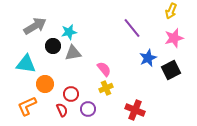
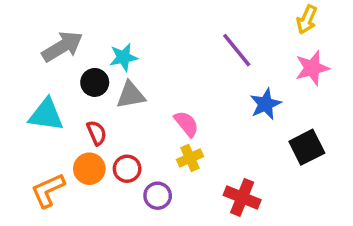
black square: (171, 70) -> (307, 147), moved
orange circle: (45, 84) -> (89, 169), moved
red semicircle: (62, 110) -> (97, 133), moved

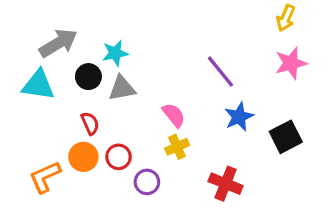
purple line: (237, 50) -> (221, 72), moved
blue star: (265, 104) -> (239, 117), moved
cyan triangle: (46, 115) -> (38, 85), moved

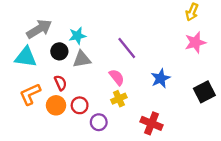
purple line: (221, 72) -> (127, 48), moved
black square: (286, 137) -> (204, 92), moved
orange L-shape: (45, 177) -> (30, 94), moved

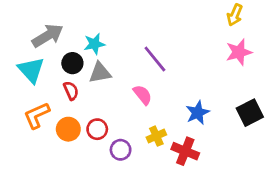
cyan triangle: (26, 57) -> (31, 70), turned 40
blue star: (161, 78) -> (198, 113), moved
red semicircle: (60, 83) -> (71, 91), moved
yellow cross: (119, 99) -> (156, 136), moved

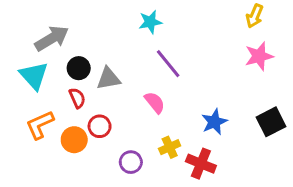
cyan star: (94, 44) -> (150, 22), moved
red circle: (97, 129) -> (100, 126), moved

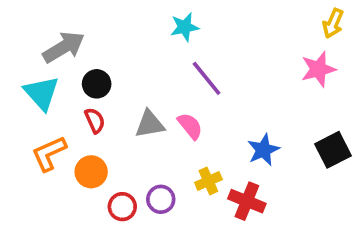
yellow arrow: (255, 16) -> (333, 23), moved
gray triangle: (108, 79) -> (150, 124), moved
red circle: (100, 126) -> (122, 207), moved

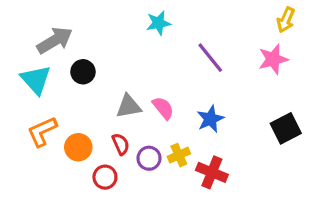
purple line: (207, 78) -> (210, 58), moved
red semicircle: (95, 120) -> (121, 144), moved
blue star: (263, 150) -> (210, 119), moved
purple circle: (161, 199) -> (149, 158), moved

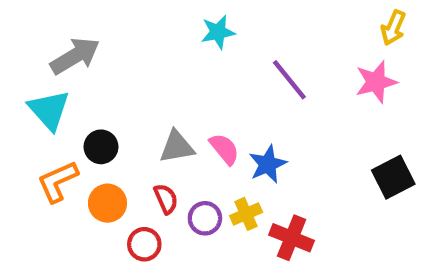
black circle: (83, 72) -> (101, 147), moved
blue star: (210, 119) -> (268, 164), moved

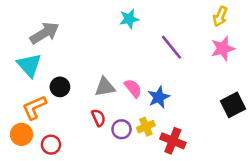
yellow arrow: (393, 28) -> (220, 16), moved
orange circle: (107, 203) -> (21, 134), moved
red circle: (144, 244) -> (51, 145), moved

